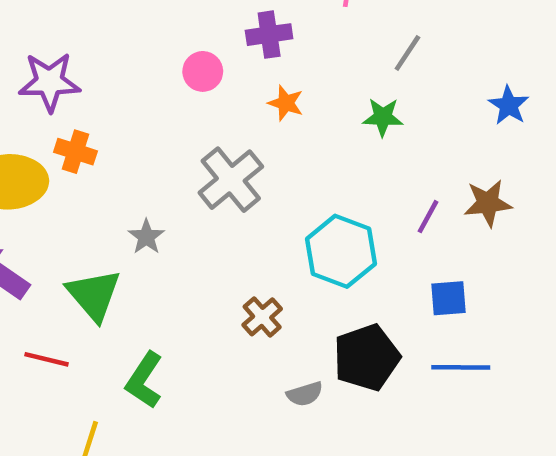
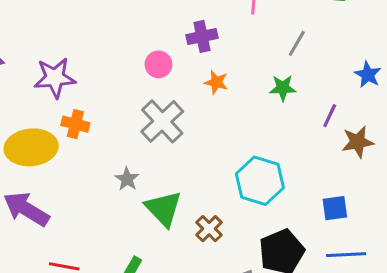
gray cross: (231, 180) -> (162, 121), moved
purple line: (428, 217) -> (330, 116), moved
green triangle: (94, 295) -> (163, 209), moved

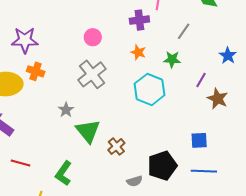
purple cross: (202, 36) -> (139, 20), moved
orange star: (216, 82) -> (138, 52), moved
brown star: (358, 142) -> (218, 99), turned 30
cyan hexagon: (260, 181) -> (150, 89), moved

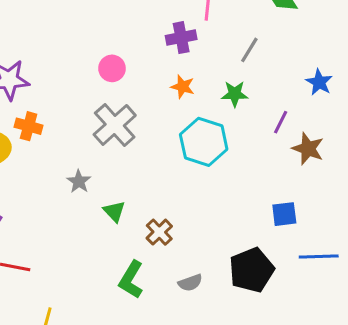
green triangle: (88, 131) -> (114, 211), size x0.6
black pentagon: (162, 166) -> (251, 270), moved
blue line: (204, 171) -> (319, 256), moved
green L-shape: (64, 173) -> (131, 280), moved

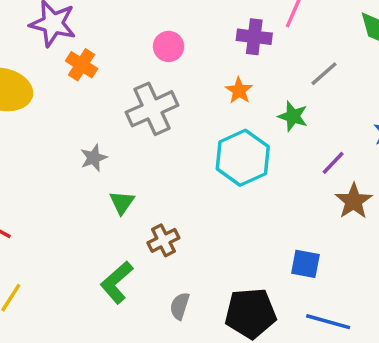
orange cross: (29, 126) -> (82, 65), moved
gray semicircle: (190, 283) -> (180, 306), turned 110

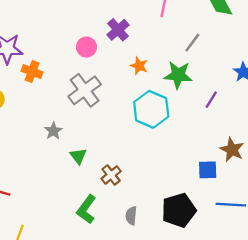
purple cross: (254, 37) -> (118, 30), moved, turned -35
green star: (293, 116) -> (178, 75), size x1.4
brown star: (354, 201) -> (232, 150), moved

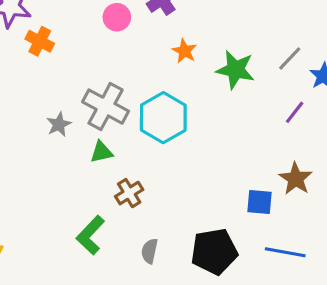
gray line: (192, 43) -> (290, 58), moved
gray cross: (85, 90) -> (106, 107), moved, turned -32
purple line: (211, 100) -> (295, 112), moved
cyan hexagon: (151, 109) -> (163, 118), moved
green triangle: (78, 156) -> (101, 152), moved, turned 48

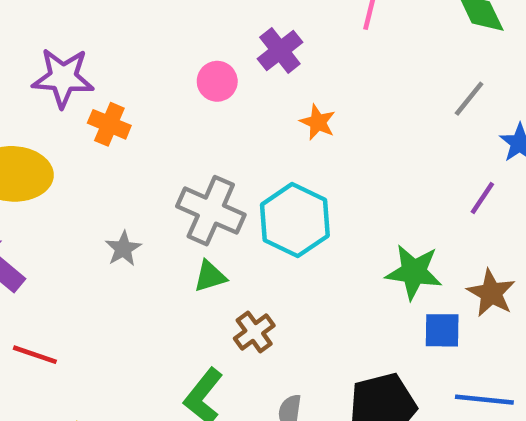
gray line: (290, 58) -> (469, 99), moved
green star: (235, 70) -> (414, 272), moved
gray star: (59, 124) -> (123, 249), moved

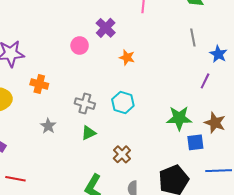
gray line: (469, 99) -> (193, 37), turned -42
orange cross: (109, 124) -> (39, 84), moved
gray cross: (211, 211) -> (85, 104), size x0.7
cyan hexagon: (295, 220) -> (123, 103), size x0.7
brown cross: (254, 332) -> (122, 154), moved

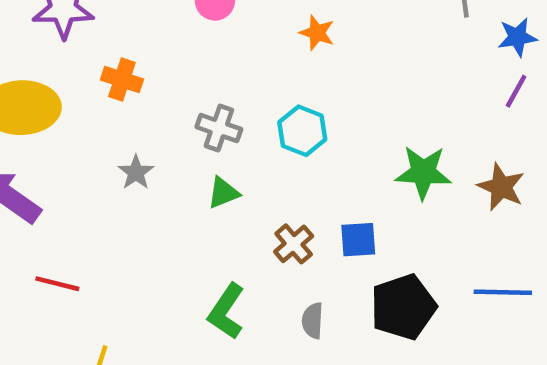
blue star: (218, 54) -> (517, 37), turned 30
purple line: (205, 81) -> (516, 91), moved
blue square: (195, 142) -> (358, 240), moved

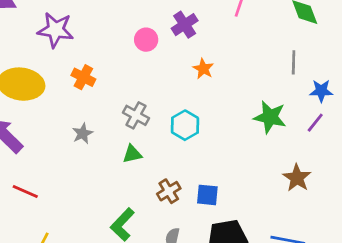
green star: (423, 172) -> (270, 117), moved

